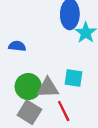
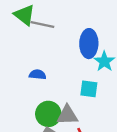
cyan square: (73, 78) -> (89, 89), moved

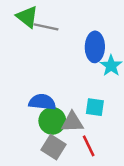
blue semicircle: (38, 75) -> (42, 102), moved, size x1.5
cyan square: (89, 89) -> (95, 107), moved

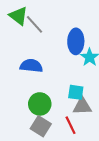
gray line: (46, 27) -> (34, 24), turned 36
blue semicircle: (42, 102) -> (31, 66), moved
gray triangle: (72, 122) -> (82, 106), moved

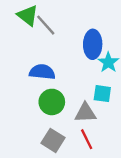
cyan square: (76, 92) -> (102, 94), moved
green circle: (40, 104) -> (52, 102), moved
gray triangle: (82, 106) -> (85, 113), moved

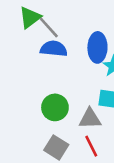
green triangle: (28, 15) -> (30, 17), turned 45
blue semicircle: (42, 72) -> (54, 49), moved

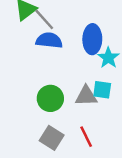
gray triangle: (90, 119) -> (86, 96), moved

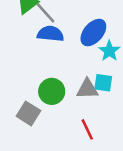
blue ellipse: (92, 39) -> (93, 33), turned 40
gray square: (52, 138) -> (28, 113), moved

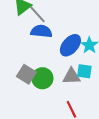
blue ellipse: (93, 33) -> (70, 45), moved
gray square: (28, 113) -> (26, 74), moved

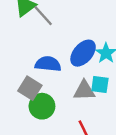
blue semicircle: (41, 31) -> (48, 64), moved
green circle: (42, 78) -> (42, 106), moved

